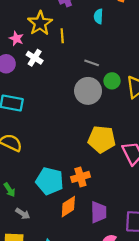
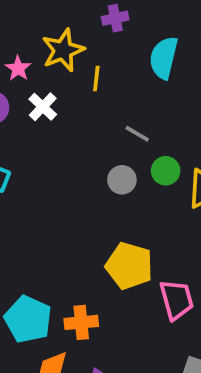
cyan semicircle: (98, 16) -> (164, 58), size x1.6
gray circle: (88, 91) -> (122, 180), size x0.6

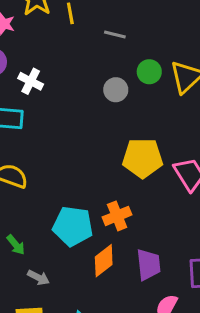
white cross: (43, 107) -> (31, 81), moved
gray line: (137, 134) -> (115, 35), moved

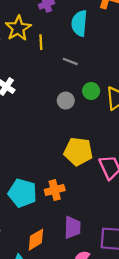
orange diamond: (104, 261) -> (36, 240), moved

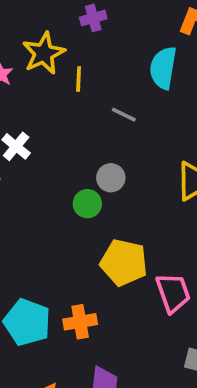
cyan semicircle: (79, 23) -> (163, 68), moved
green circle: (91, 91) -> (87, 204), moved

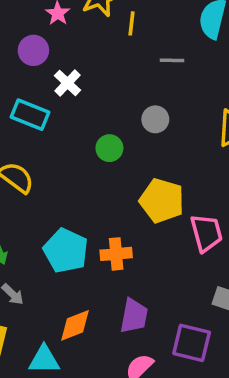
gray line: (124, 115) -> (172, 60), turned -30
green circle: (87, 204) -> (109, 148), moved

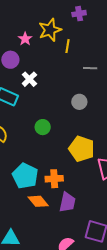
green circle: (109, 148) -> (43, 127), moved
purple trapezoid: (134, 316) -> (67, 202), moved
orange diamond: (75, 325) -> (38, 201), moved, turned 70

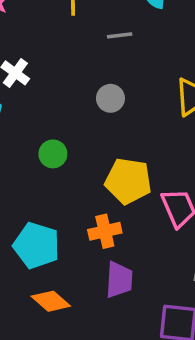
orange cross: (54, 179) -> (105, 231), moved
orange diamond: (38, 201) -> (51, 301), moved

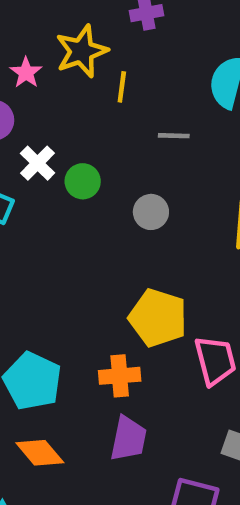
green circle: (53, 154) -> (83, 181), moved

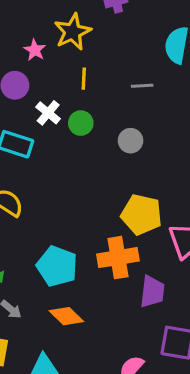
yellow line: (122, 87) -> (84, 79), moved
orange cross: (120, 376) -> (118, 258), size x1.4
purple trapezoid: (128, 439) -> (152, 292), moved

